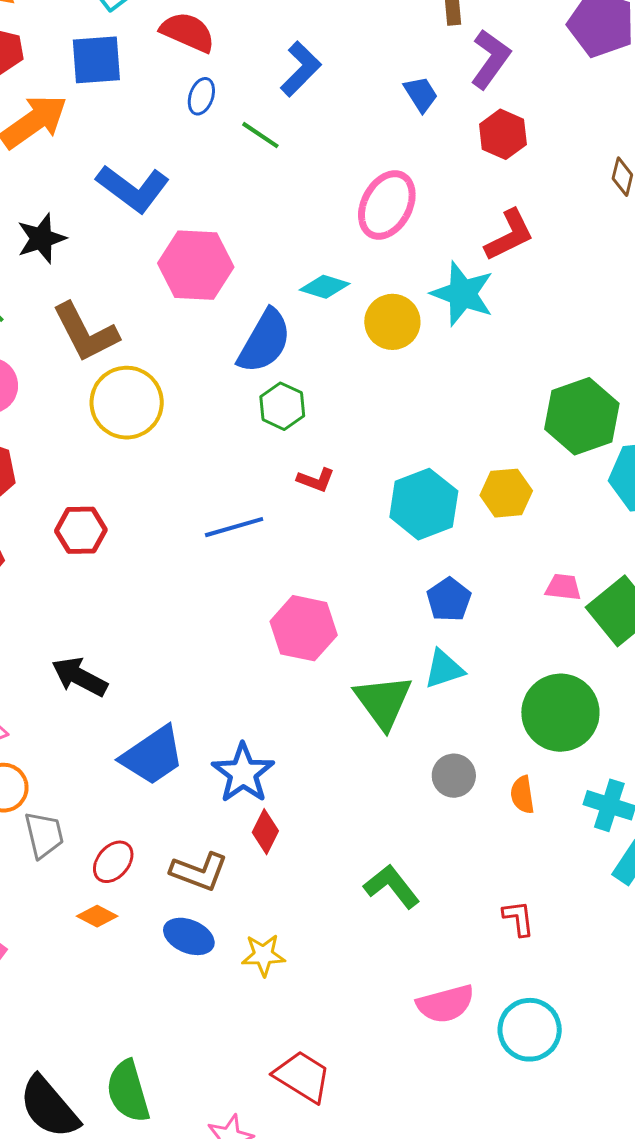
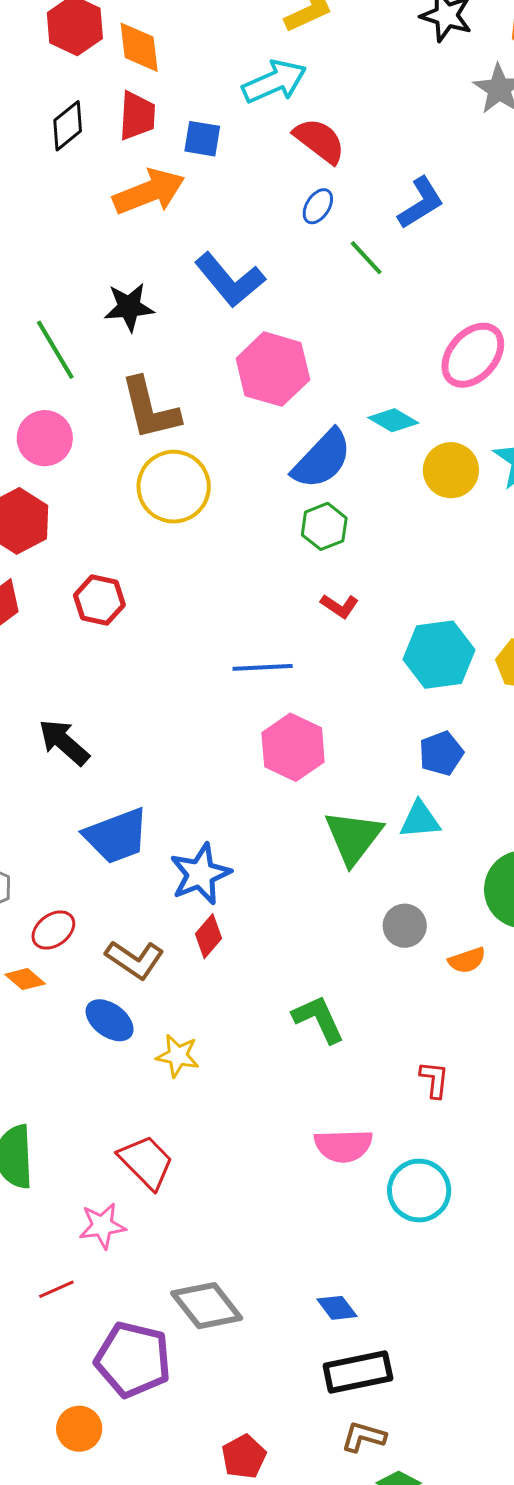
blue square: (96, 60) -> (202, 139), moved, size x0.7
blue line: (234, 527) -> (263, 667), moved
orange semicircle: (522, 795) -> (467, 960), turned -114
red trapezoid: (302, 1077) -> (146, 1162), moved

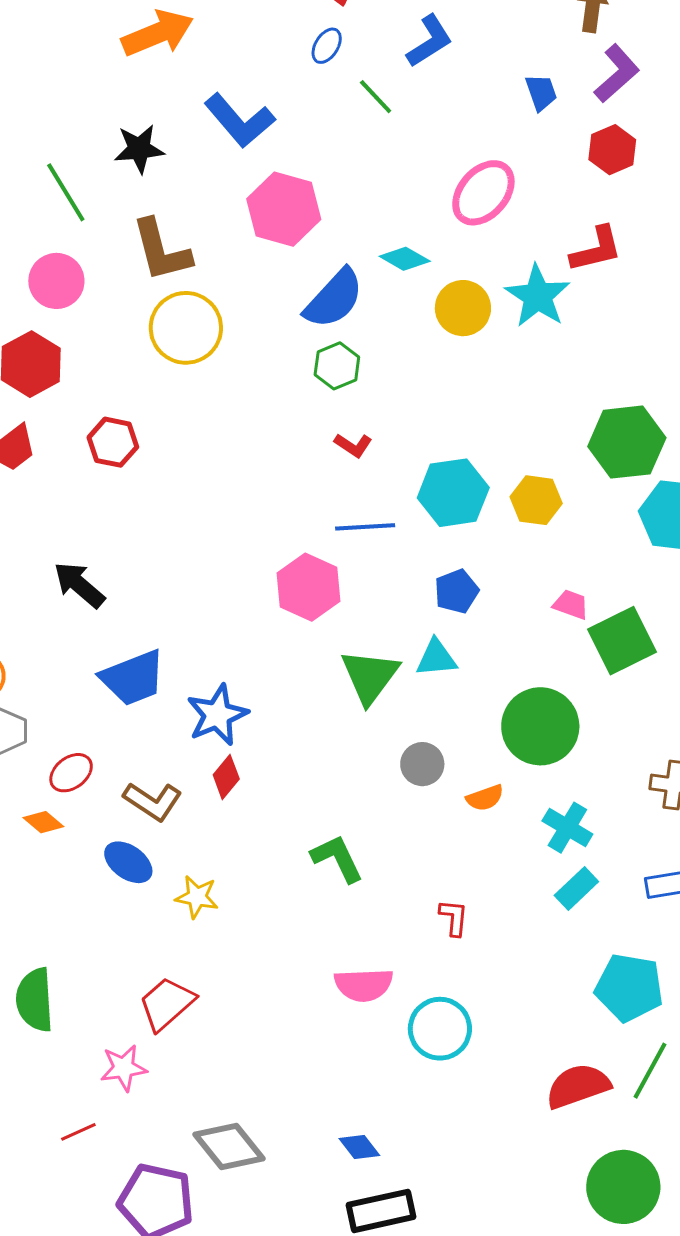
blue line: (263, 667) -> (365, 527), moved
red trapezoid: (146, 1162) -> (167, 1004), turned -86

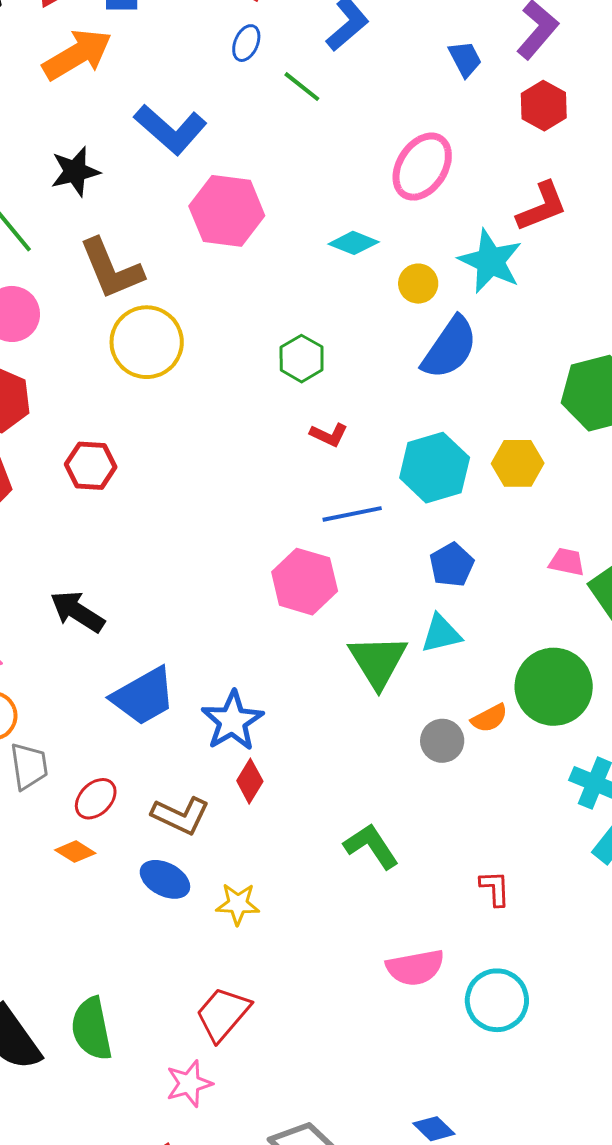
blue semicircle: (334, 299) -> (450, 348), moved
yellow circle: (463, 308) -> (418, 284), size x0.7
orange semicircle: (485, 798) -> (489, 718), moved

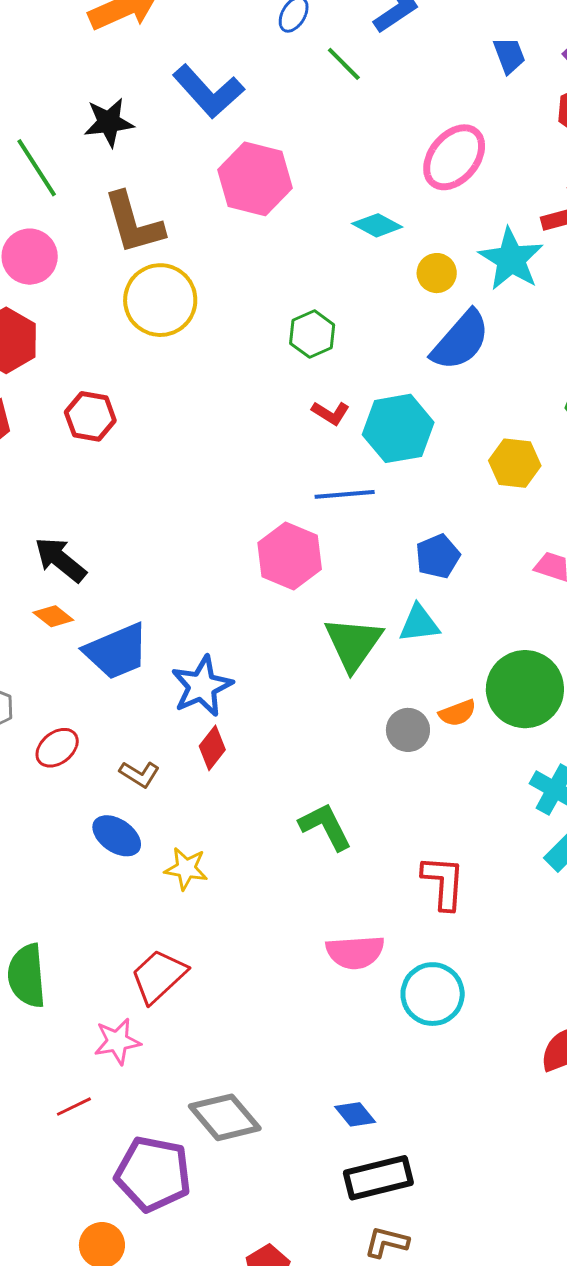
cyan hexagon: (435, 468) -> (398, 428), moved
brown L-shape: (181, 815) -> (139, 774), size x0.7
orange diamond: (75, 852) -> (53, 616), moved
red L-shape: (495, 888) -> (443, 883), size x1.5

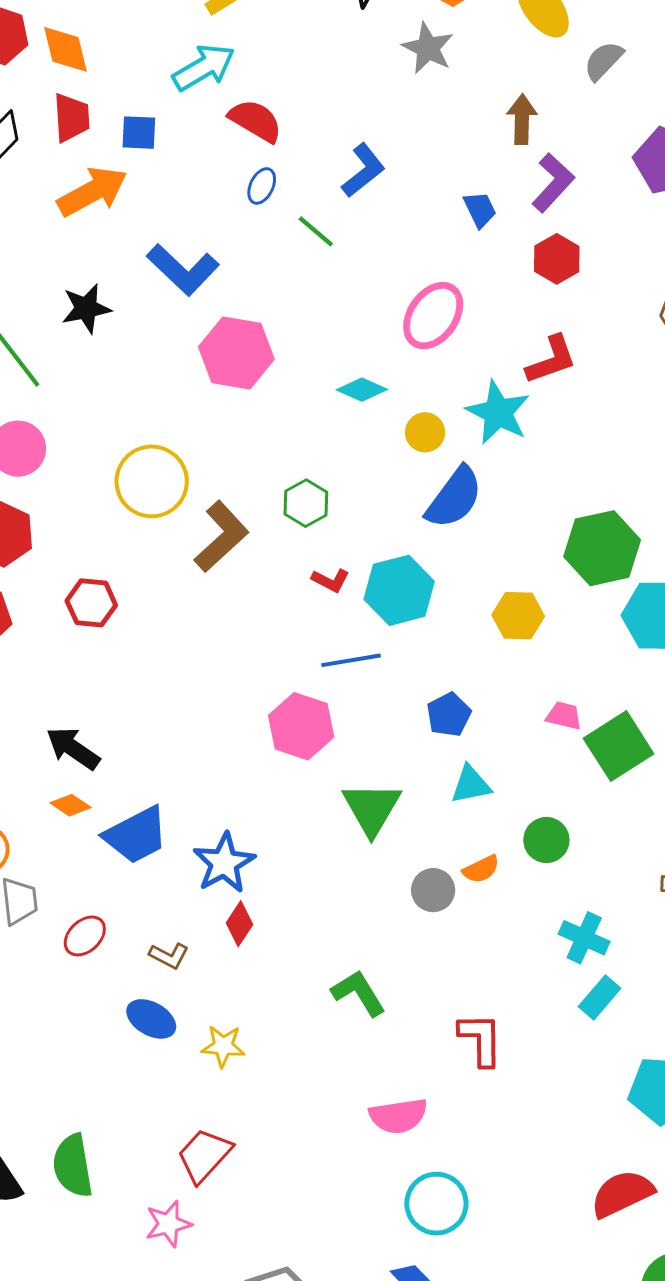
brown L-shape: (134, 223) -> (221, 537), moved, turned -112
cyan triangle: (419, 624) -> (471, 785), moved
green circle: (525, 689) -> (546, 840), size x0.6
cyan circle: (433, 994) -> (436, 1204), moved

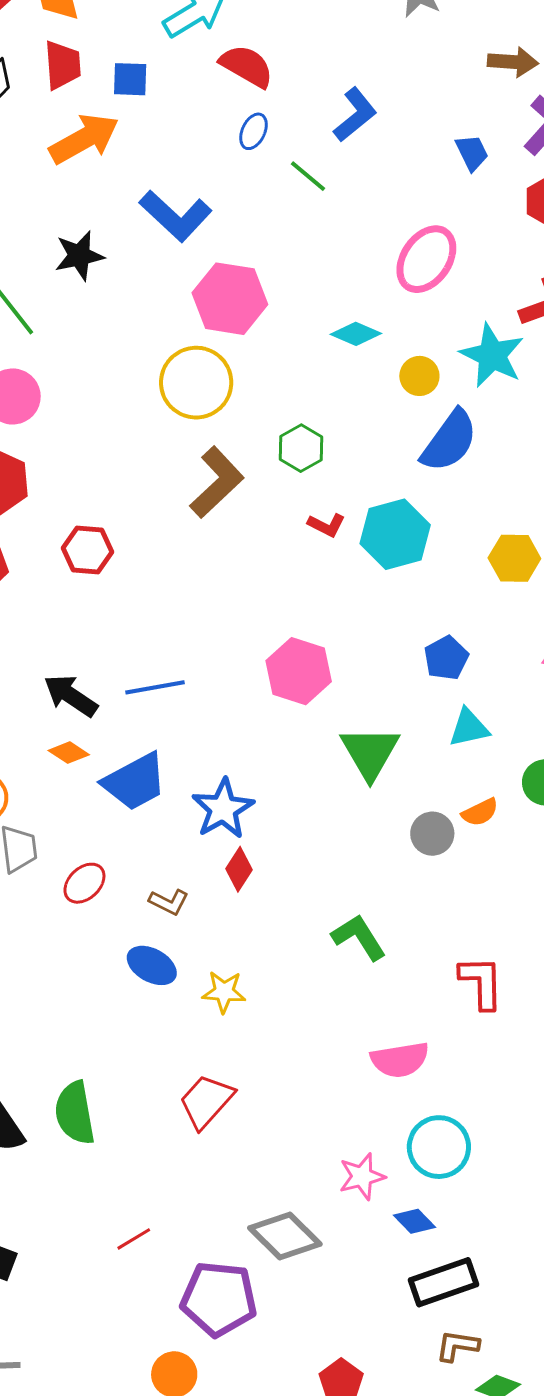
brown arrow: (522, 119) -> (513, 62), turned 93
yellow circle: (152, 481) -> (196, 383), moved
blue line: (351, 660) -> (155, 687), moved
pink star: (168, 1224) -> (362, 1177), moved

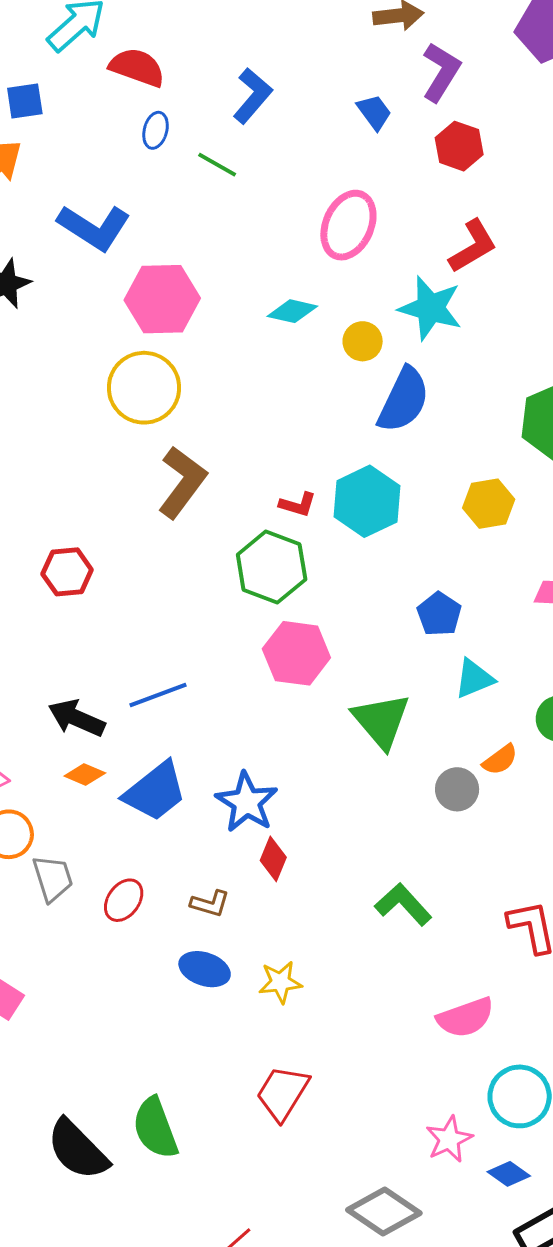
green hexagon: (301, 448) -> (272, 567), moved, size x1.5

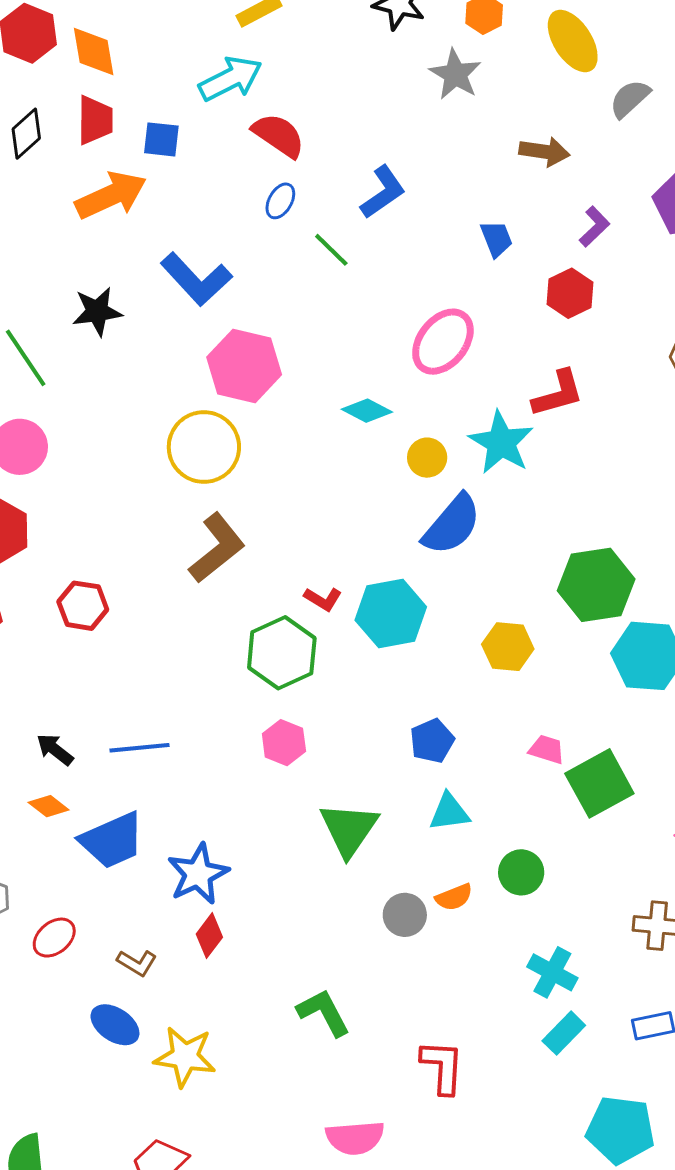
purple L-shape: (441, 72) -> (594, 227), moved, size x0.7
pink hexagon: (296, 653) -> (284, 743), size x0.7
black arrow: (77, 718) -> (55, 749), size x0.7
yellow star: (280, 982) -> (185, 1057), size x1.4

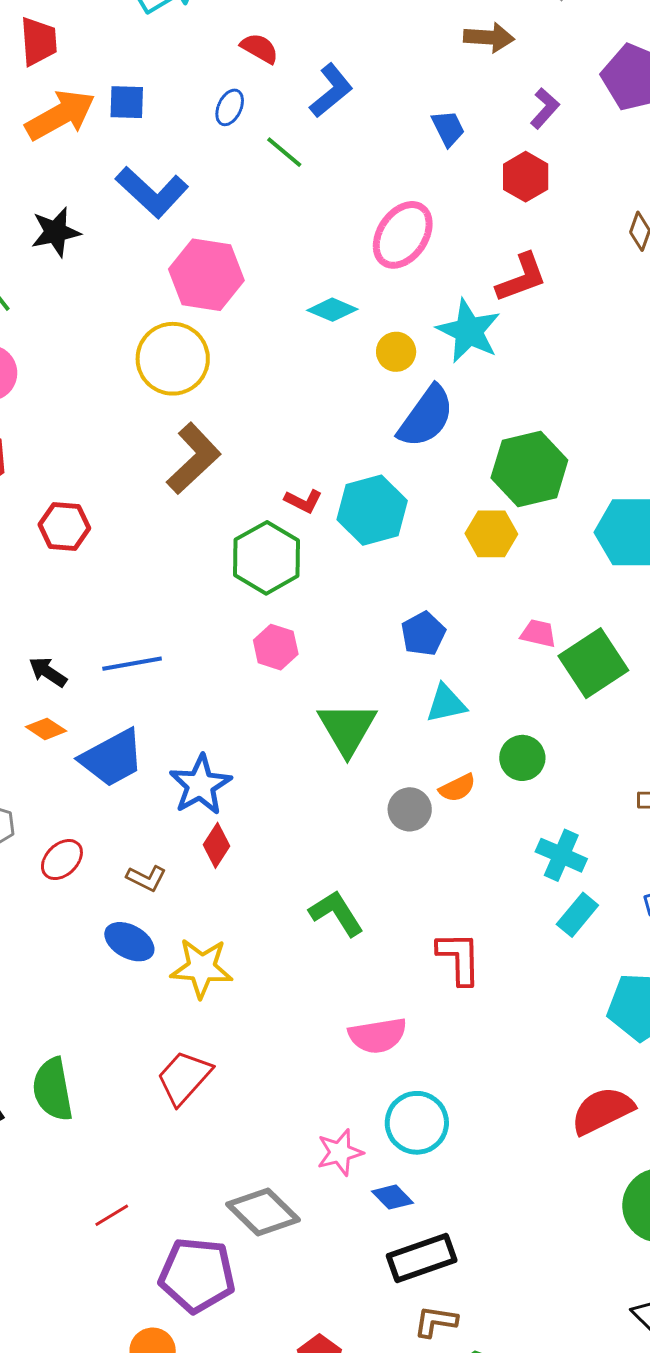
red semicircle: (279, 135) -> (260, 48), moved, size x0.7
blue square: (161, 139) -> (127, 102), moved
green hexagon: (596, 585) -> (529, 469), moved

